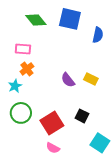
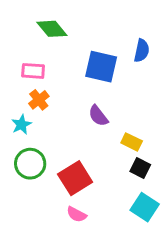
blue square: (70, 19) -> (101, 67), moved
yellow rectangle: (91, 79) -> (132, 142), moved
black square: (82, 116) -> (140, 168), moved

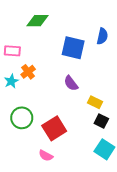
green diamond: (52, 29) -> (37, 21), turned -50
pink rectangle: (33, 71) -> (12, 51), moved
cyan star: (21, 125) -> (11, 81), moved
pink semicircle: (77, 214) -> (46, 156), moved

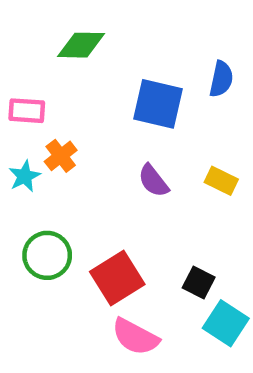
yellow rectangle: (95, 102) -> (221, 181), moved
black square: (101, 121) -> (199, 283), moved
pink semicircle: (46, 156) -> (135, 337), moved, size x1.5

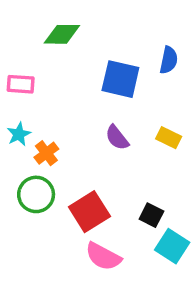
orange cross: (61, 156) -> (46, 153), moved

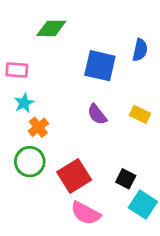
cyan star: (19, 134) -> (24, 103), moved

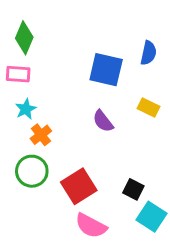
green diamond: (51, 28) -> (24, 38), moved, turned -68
yellow rectangle: (140, 114) -> (148, 108), moved

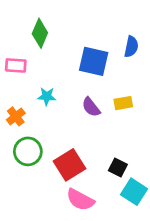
green diamond: (24, 38) -> (40, 33), moved
yellow rectangle: (148, 108) -> (123, 103), moved, turned -36
cyan star: (26, 109) -> (47, 96), moved, turned 30
orange cross: (41, 135) -> (16, 116), moved

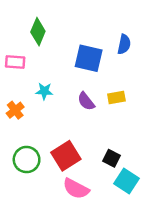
green circle: (28, 151) -> (27, 160), moved

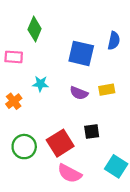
purple semicircle: (86, 101) -> (79, 93), turned -30
black square: (111, 158) -> (92, 131), moved, turned -35

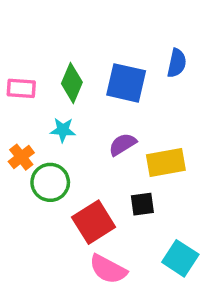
green diamond: (35, 29) -> (72, 83), moved
yellow rectangle: (107, 90) -> (166, 162), moved, size x1.5
purple semicircle: (79, 93) -> (123, 144), turned 126
green circle: (24, 147) -> (50, 182), moved

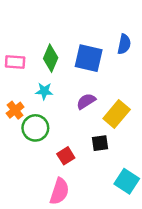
yellow rectangle: (166, 162) -> (117, 114), turned -40
red square: (94, 222) -> (66, 156), size x0.6
pink semicircle: (108, 269) -> (59, 191), moved, turned -100

